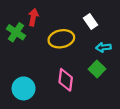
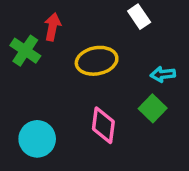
white rectangle: (90, 21) -> (139, 17), moved

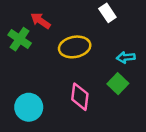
red arrow: (52, 27) -> (41, 21), turned -66

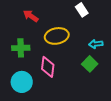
green cross: (20, 39) -> (21, 48), moved, turned -36
pink diamond: (80, 97) -> (48, 67), moved

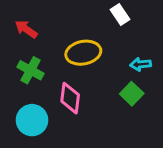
red arrow: (31, 16) -> (26, 29), moved
green cross: (21, 48) -> (31, 70), turned 30

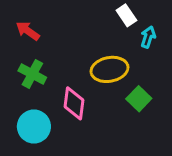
yellow ellipse: (83, 53) -> (109, 69), moved
cyan arrow: (140, 64) -> (148, 37), moved, turned 114

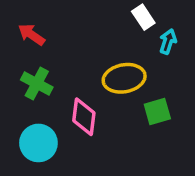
green square: (139, 99) -> (157, 111), turned 30

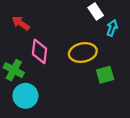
green cross: (37, 84) -> (14, 70), moved
pink diamond: (84, 117) -> (40, 51), moved

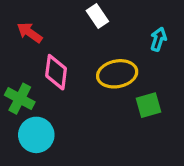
white rectangle: (96, 12) -> (97, 16), moved

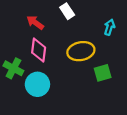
red arrow: (30, 33) -> (35, 23), moved
cyan circle: (36, 135) -> (37, 84), moved

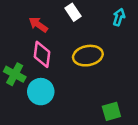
cyan arrow: (109, 27) -> (119, 17), moved
green square: (103, 73) -> (111, 111), moved

